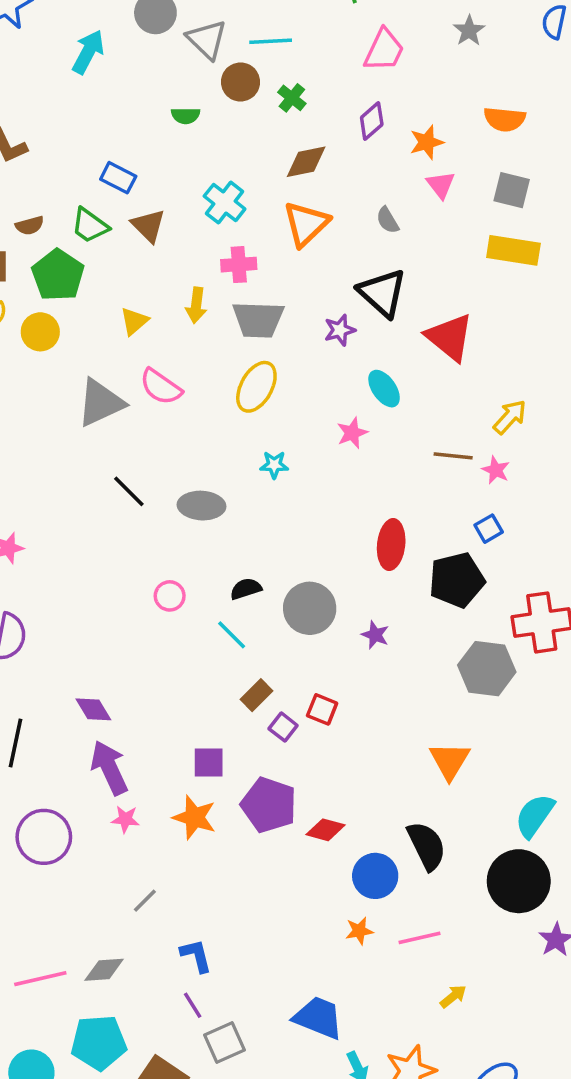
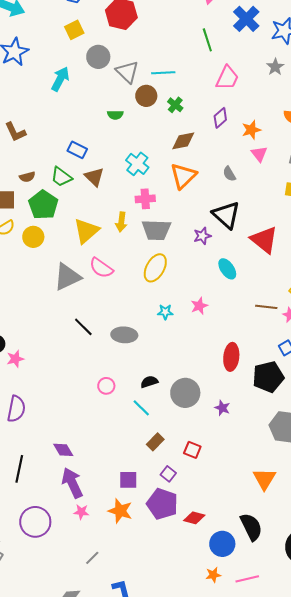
yellow triangle: (134, 321) -> (86, 231), size x1.6
pink star: (352, 433) -> (199, 306), moved
purple square: (283, 727) -> (168, 474), moved

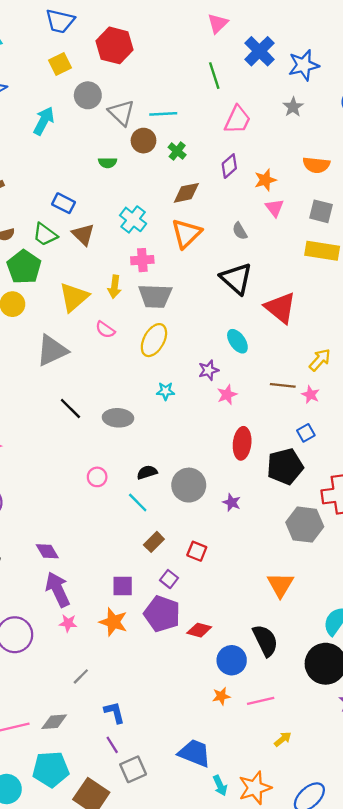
purple star: (202, 236) -> (208, 370), moved
pink semicircle: (101, 268) -> (105, 330), moved, size x0.7
pink star: (199, 306) -> (227, 395), moved

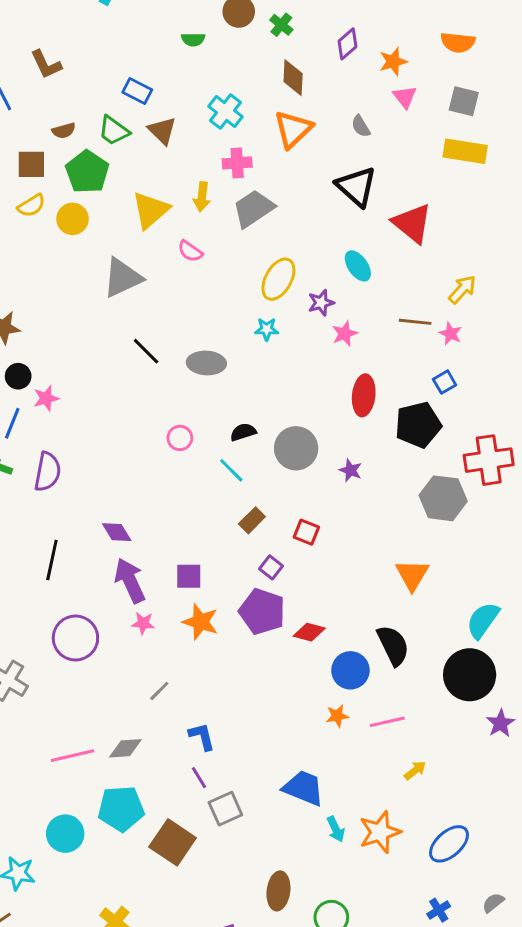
brown diamond: (186, 193) -> (293, 78), turned -76
gray trapezoid: (155, 296) -> (253, 209), turned 144
yellow ellipse: (154, 340) -> (278, 279), moved
purple square: (123, 586) -> (189, 576), moved

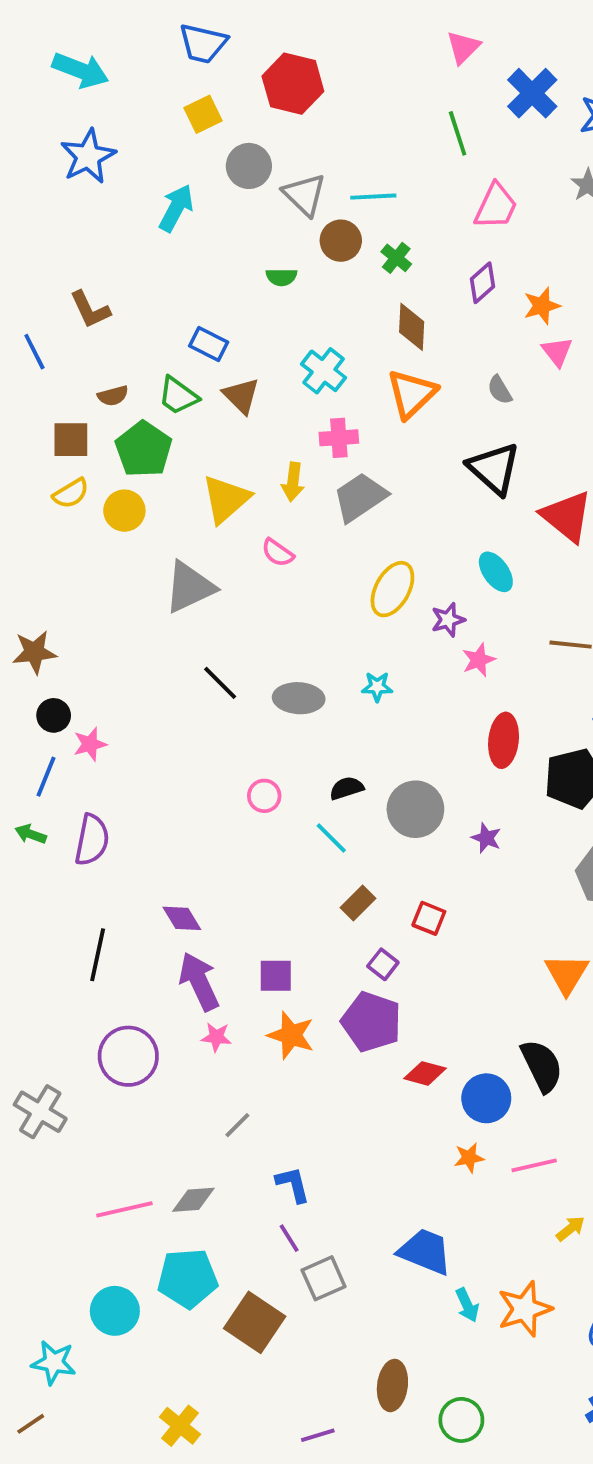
cyan star: (267, 329) -> (377, 687), moved
red diamond: (309, 632) -> (425, 1073), moved

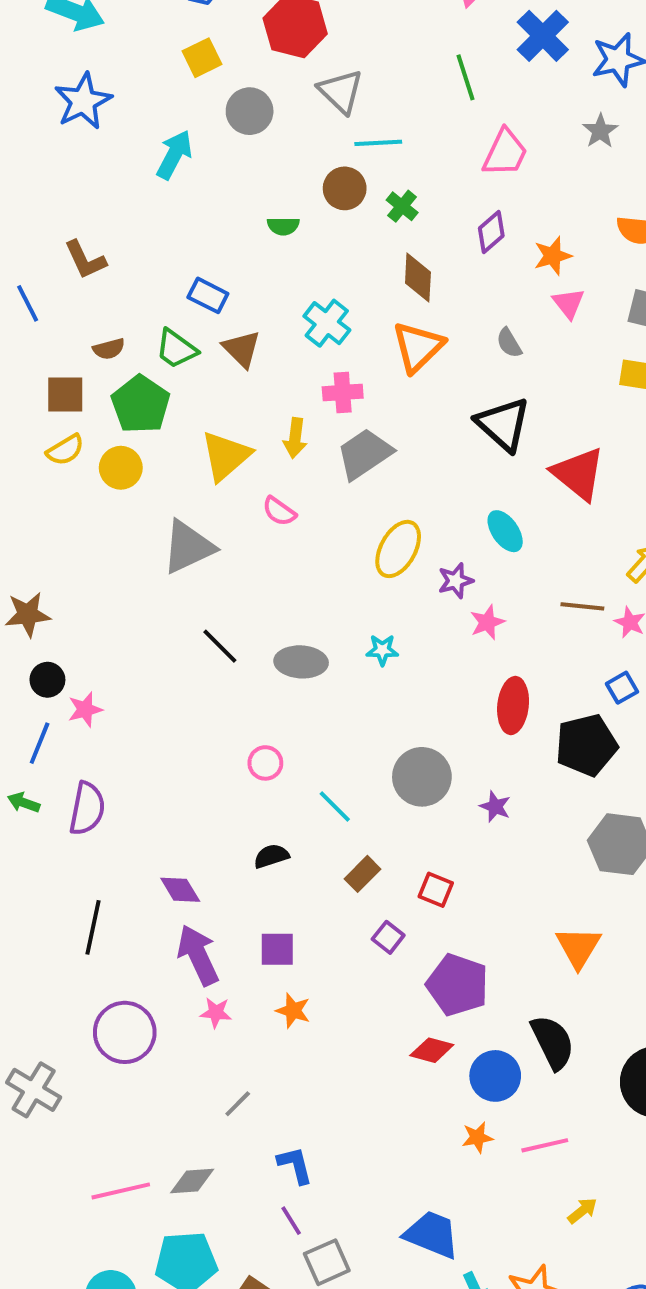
gray triangle: (304, 195) -> (341, 91), moved
black semicircle: (347, 788) -> (271, 856), moved
purple pentagon: (371, 1022) -> (458, 985), moved
orange star: (291, 1035) -> (293, 1011), size x0.7

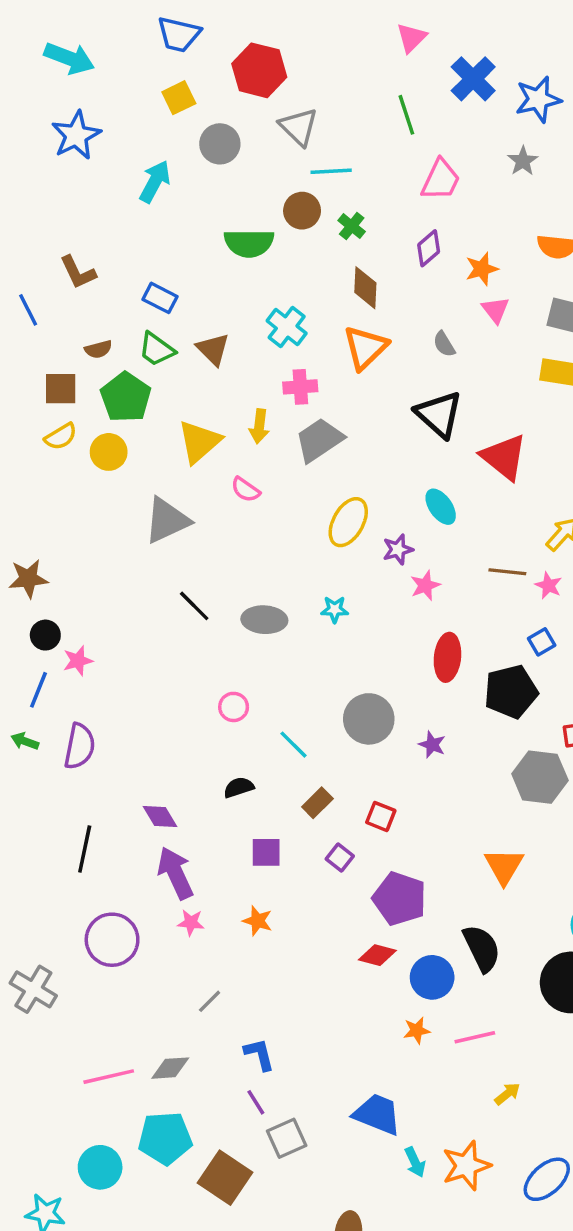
green semicircle: (283, 226) -> (249, 243), size x1.8
blue rectangle: (208, 295) -> (160, 298), moved
purple square: (277, 949) -> (266, 852), moved

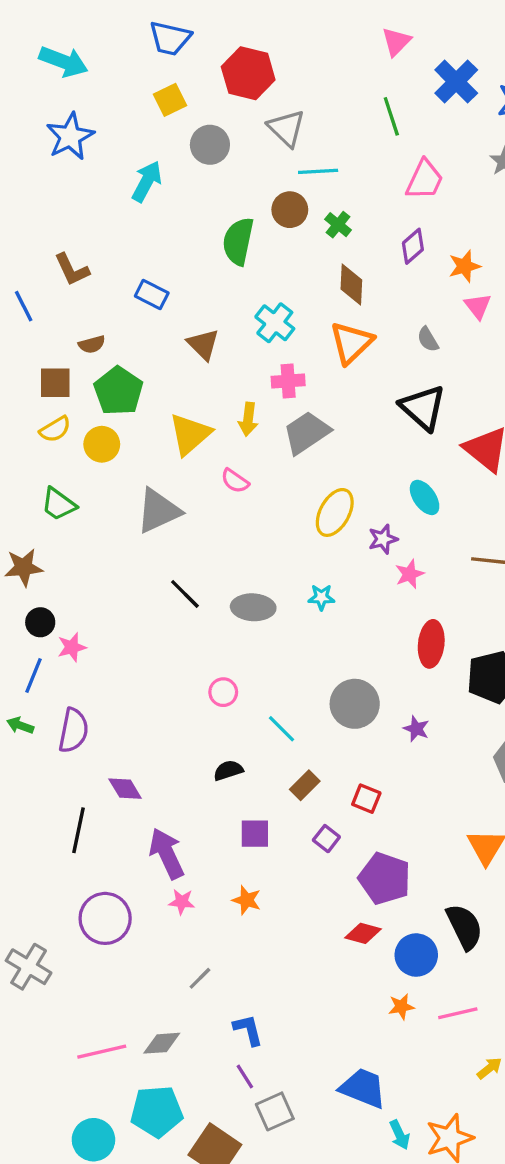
green semicircle: (249, 243) -> (238, 241), turned 102
green trapezoid: (157, 349) -> (59, 504), moved
purple diamond: (160, 816) -> (125, 789), moved

